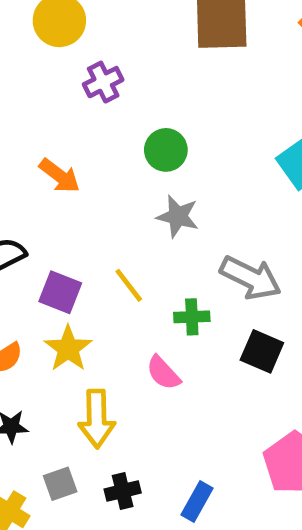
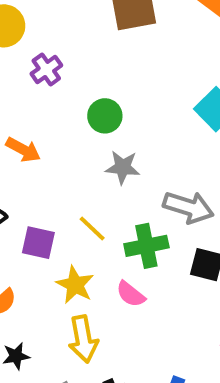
green cross: (192, 317) -> (146, 246), size x1.5
yellow star: (68, 349) -> (75, 285), moved

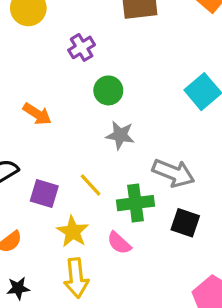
purple cross: (46, 70) -> (82, 47), moved

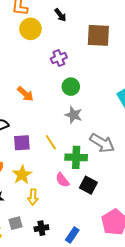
purple square: (44, 194) -> (22, 143), turned -30
black square: (185, 223) -> (88, 185), moved
yellow star: (73, 232) -> (22, 175), moved
yellow arrow: (76, 278) -> (33, 197), size x0.7

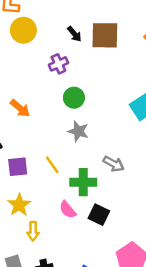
black arrow: (60, 15) -> (74, 34), moved
gray arrow: (102, 143) -> (114, 164), size x0.7

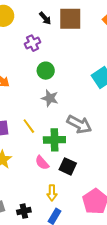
gray arrow: (114, 164) -> (79, 124), size x1.4
yellow arrow: (33, 231) -> (52, 193), moved

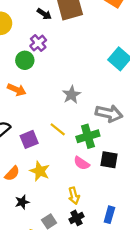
green circle: (46, 71) -> (25, 60), moved
gray star: (50, 98) -> (71, 95), turned -30
yellow arrow: (52, 193) -> (74, 196), moved

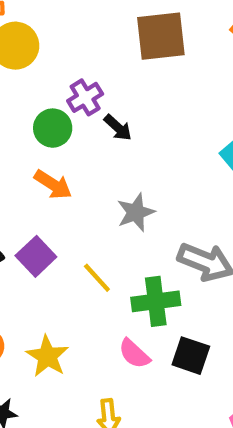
black arrow: (44, 14) -> (118, 128), moved
orange arrow: (17, 90) -> (53, 185), moved
purple square: (29, 139) -> (36, 256), moved, turned -30

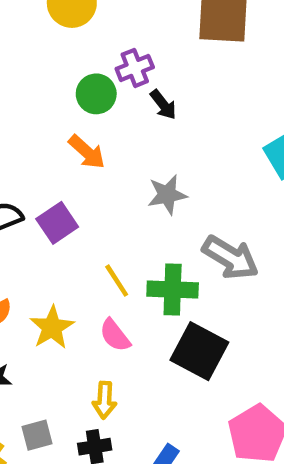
yellow line: (97, 278) -> (117, 281), moved
pink semicircle: (134, 354) -> (115, 335), moved
black square: (191, 356) -> (199, 351), size x1.4

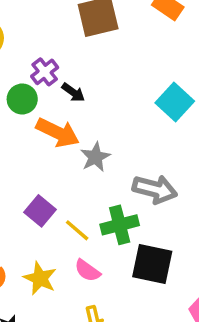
orange arrow: (87, 152) -> (58, 133), moved, size x1.4
purple square: (57, 223) -> (40, 211), moved

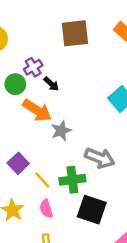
pink semicircle: (87, 271) -> (46, 209), turned 30

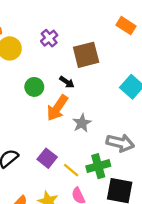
brown square: (75, 33) -> (86, 55), moved
purple cross: (33, 67) -> (49, 38), moved
orange arrow: (37, 110) -> (57, 108), turned 100

